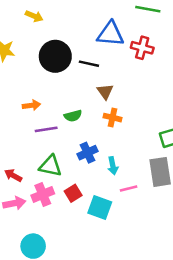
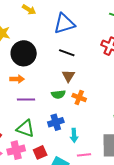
blue triangle: (111, 34) -> (64, 24), moved, turned -30
black circle: (55, 56) -> (24, 53), moved
brown triangle: (105, 91) -> (68, 76), moved
green semicircle: (73, 116) -> (58, 94), moved

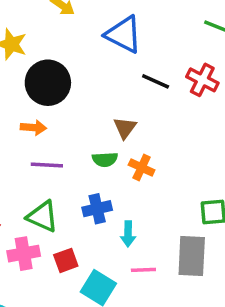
blue triangle: (64, 24) -> (124, 35), turned 40
black line: (67, 53) -> (156, 81), moved

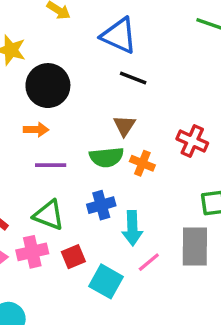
red cross: (202, 80) -> (192, 141), moved
black line: (156, 81) -> (133, 78), moved
green semicircle: (105, 159) -> (107, 157), size x1.4
cyan arrow: (128, 234) -> (132, 228), size x1.4
pink line: (143, 270) -> (149, 262), turned -35

